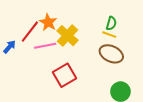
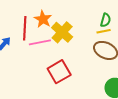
red line: (30, 32) -> (25, 28), turned -35
yellow line: (109, 35) -> (104, 31), turned -32

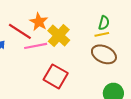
red line: (25, 28) -> (20, 31), turned -60
red square: (59, 72) -> (56, 76), turned -30

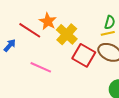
pink line: (36, 46) -> (41, 67), moved, turned 35
red square: (56, 76) -> (84, 55), moved

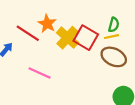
red square: (84, 55) -> (86, 38), moved

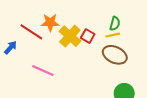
orange star: (47, 24) -> (50, 23), turned -30
red square: (86, 38) -> (88, 36), size x0.6

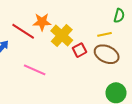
green semicircle: (115, 24) -> (119, 16), moved
red square: (88, 36) -> (79, 50), moved, turned 32

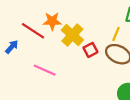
yellow line: (105, 34) -> (116, 34), turned -56

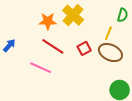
red line: (33, 31) -> (53, 46), moved
yellow cross: (72, 35) -> (73, 15), moved

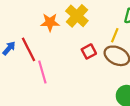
red line: (53, 46) -> (28, 49), moved, turned 30
pink line: (41, 68) -> (42, 72), turned 50

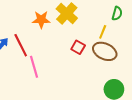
red square: (89, 51) -> (78, 47), turned -32

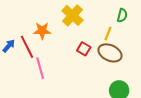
orange star: (41, 20) -> (42, 31), moved

